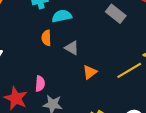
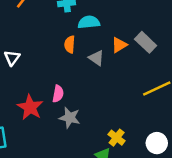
gray rectangle: (116, 14) -> (146, 42), moved
orange triangle: (90, 72) -> (119, 45), moved

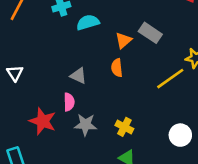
orange semicircle: (70, 44) -> (117, 68), moved
gray triangle: (96, 58) -> (78, 76), moved
yellow cross: (117, 138) -> (124, 127), moved

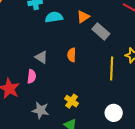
orange triangle: (123, 40) -> (83, 17), moved
yellow line: (170, 79) -> (112, 69), turned -60
gray star: (85, 125) -> (41, 110), moved

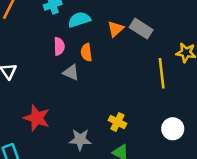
orange triangle: (83, 17) -> (116, 29), moved
orange semicircle: (72, 55) -> (86, 52), moved
pink semicircle: (32, 76) -> (59, 46), moved

